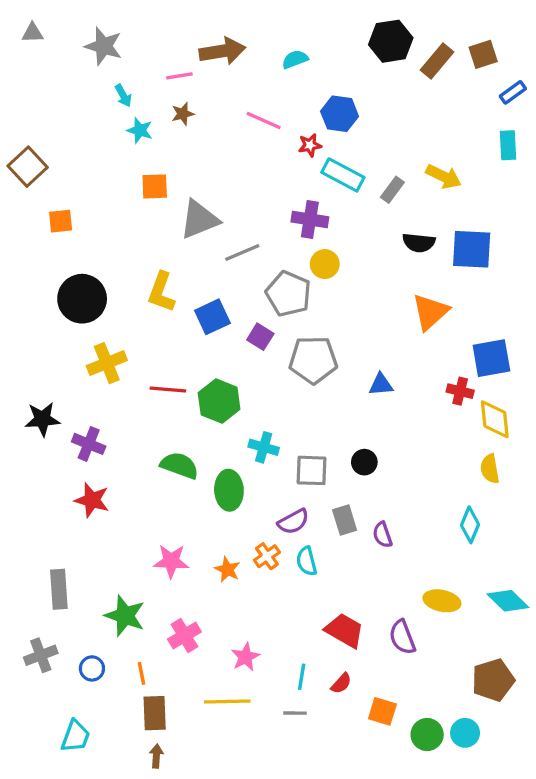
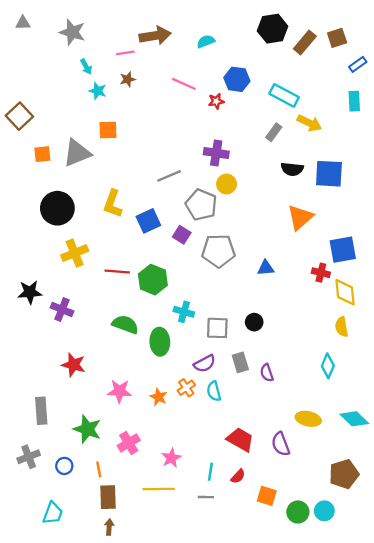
cyan rectangle: (343, 175) -> (284, 95), moved
gray triangle: (199, 219) -> (77, 153), moved
red star: (92, 500) -> (73, 365), moved

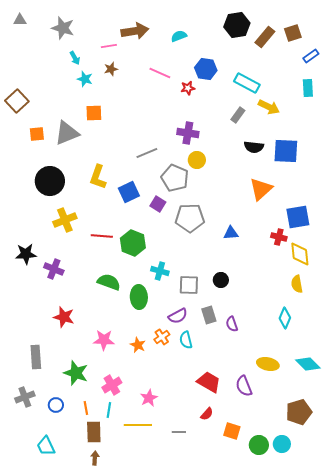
cyan line: (210, 472) -> (109, 410), moved
cyan trapezoid: (53, 513) -> (46, 446), turned 135

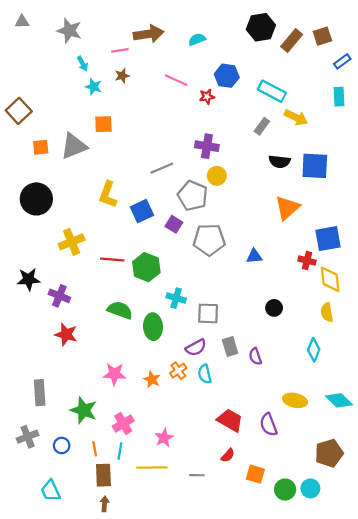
black circle: (50, 181) -> (36, 199), moved
black circle: (221, 280) -> (274, 308), moved
red star: (64, 317) -> (66, 334), moved

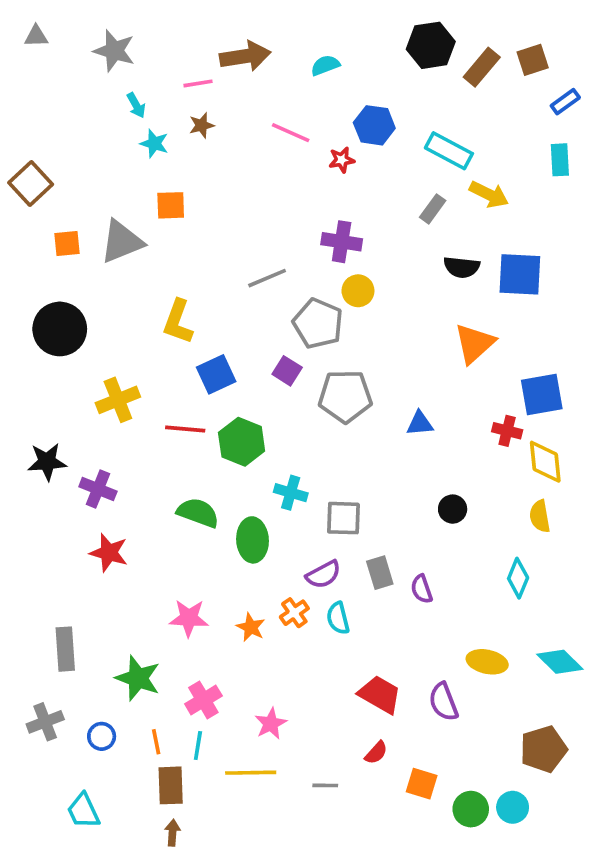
blue square: (142, 211) -> (216, 374), moved

